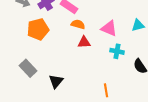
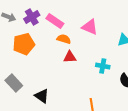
pink triangle: (109, 28) -> (90, 27), moved
black triangle: (56, 81) -> (42, 96), turned -35

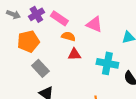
cyan cross: (103, 66) -> (107, 63), size x1.5
gray rectangle: (14, 83) -> (40, 68), moved

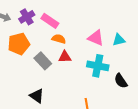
pink triangle: (94, 24) -> (96, 38), moved
gray rectangle: (40, 68) -> (43, 61), moved

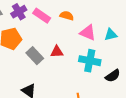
orange semicircle: (59, 39) -> (67, 16), moved
black semicircle: (121, 81) -> (113, 76), turned -91

